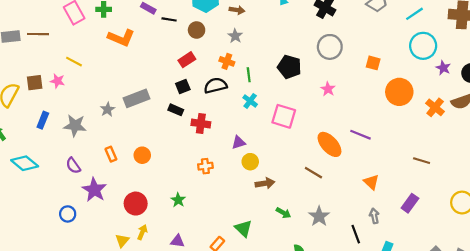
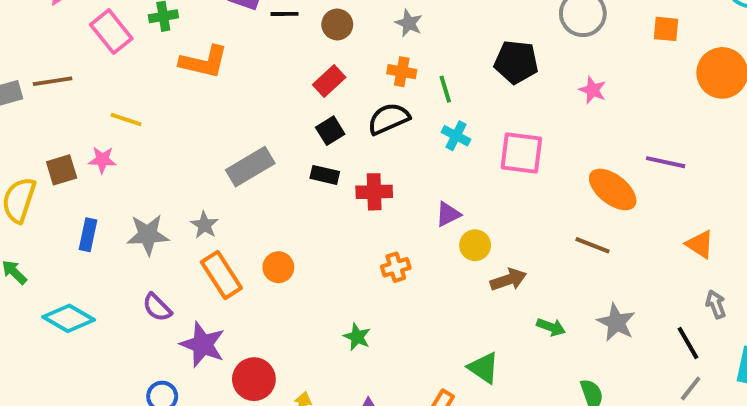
gray star: (108, 109) -> (204, 225), moved
orange rectangle: (111, 154) -> (221, 275), size x1.6
red circle: (136, 204) -> (254, 379), moved

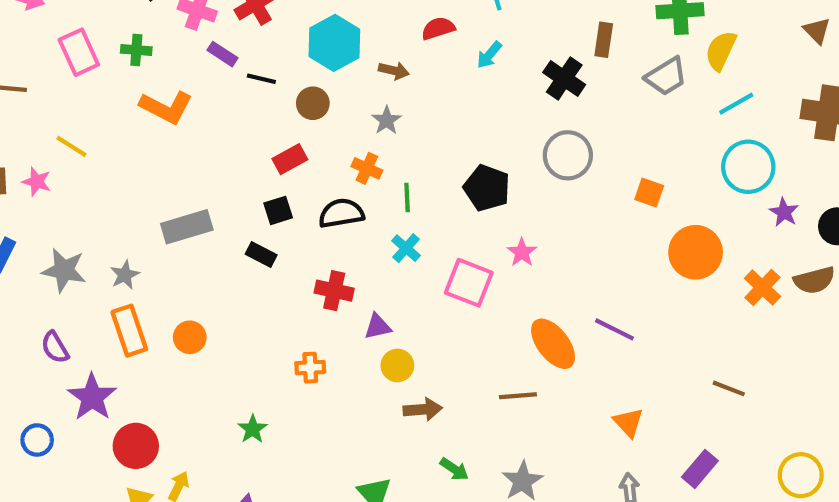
pink star: (593, 90) -> (522, 252), moved
red cross: (374, 192) -> (334, 291), moved
brown line: (592, 245) -> (518, 396), turned -40

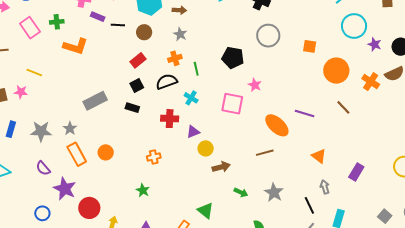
orange cross: (367, 168) -> (175, 58), turned -32
cyan cross: (406, 248) -> (191, 98), moved
orange cross: (310, 368) -> (154, 157), moved
brown line: (729, 388) -> (343, 107), moved, turned 35

